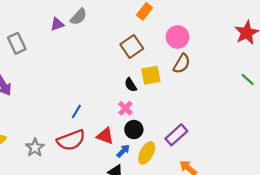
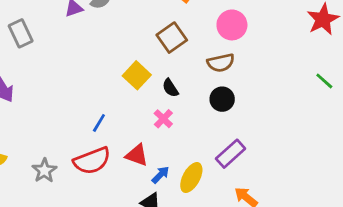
brown semicircle: (182, 64) -> (221, 63), moved, turned 48
yellow square: (151, 75) -> (137, 75), moved, turned -36
black circle: (134, 130) -> (222, 99), moved

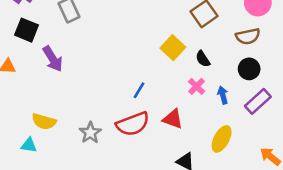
purple rectangle: (231, 154) -> (258, 101), moved
blue arrow: (161, 175) -> (223, 95), moved, turned -60

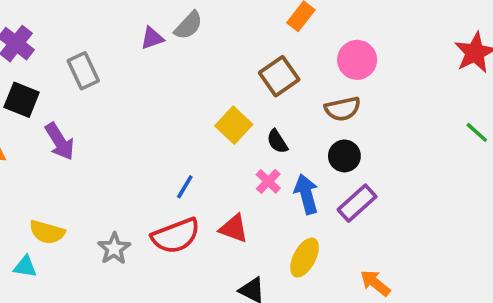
blue arrow: (223, 95) -> (306, 194), size x1.5

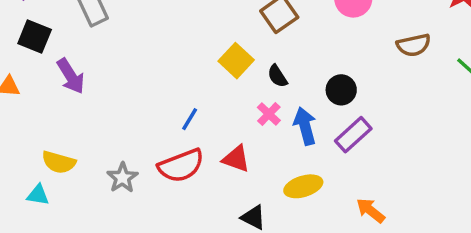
brown semicircle: (343, 109) -> (414, 45), moved
yellow ellipse: (304, 258) -> (303, 186), turned 45

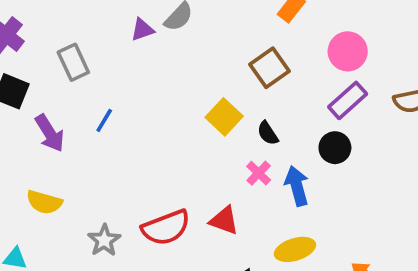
blue line: (190, 119) -> (104, 120), moved
purple rectangle: (353, 135) -> (348, 100), moved
yellow semicircle: (59, 162) -> (44, 202), moved

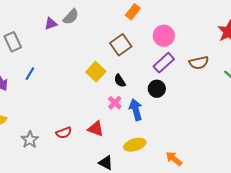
red semicircle: (166, 228) -> (64, 133), size x0.6

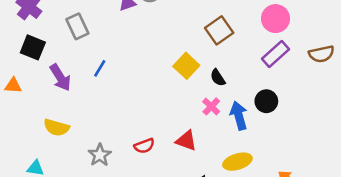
black circle: (157, 89) -> (266, 101), moved

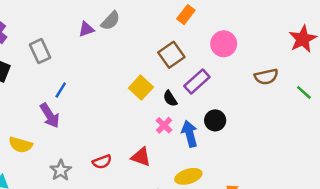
purple rectangle: (276, 54) -> (197, 81), moved
purple arrow: (60, 78) -> (50, 116), moved

